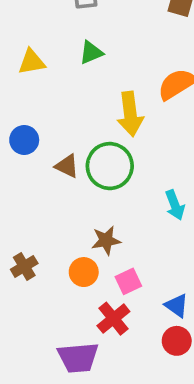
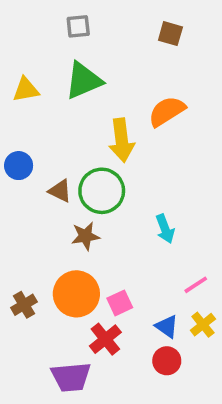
green triangle: (91, 53) -> (84, 81), size x1.6
brown star: (106, 240) -> (85, 236), moved
brown cross: (24, 266) -> (24, 305), moved
orange circle: (84, 272) -> (76, 294), size x1.6

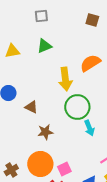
green triangle: (84, 81) -> (44, 46), size x0.7
green circle: (102, 191) -> (77, 107), moved

